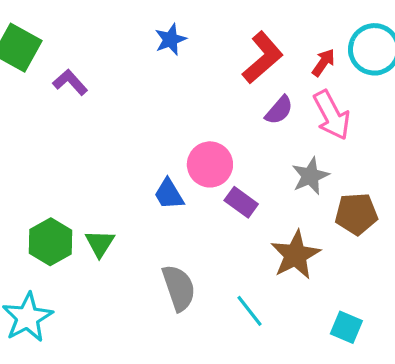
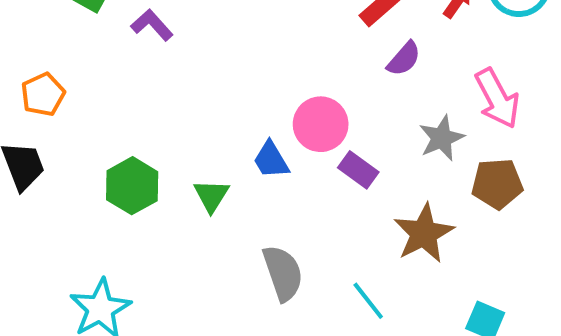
pink arrow: (332, 115) -> (497, 98), moved
green hexagon: (50, 242) -> (132, 186), moved
green triangle: (100, 243) -> (211, 196), moved

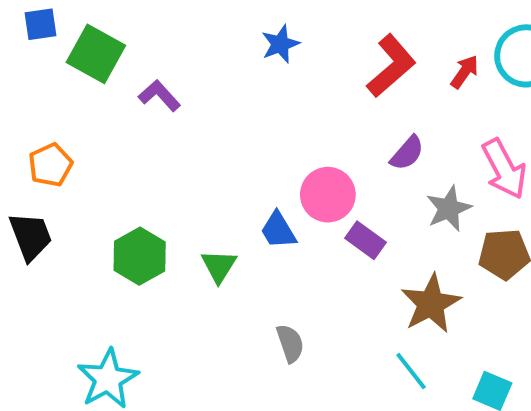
purple semicircle: (404, 59) -> (407, 153), moved
gray semicircle: (283, 273) -> (290, 343), size x0.7
cyan line: (368, 301) -> (411, 371), moved

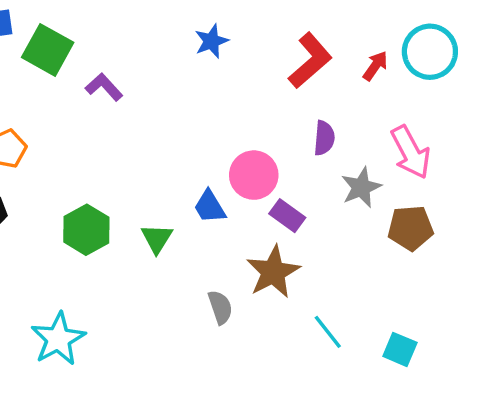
purple semicircle: (407, 153) -> (324, 138), turned -36
brown star: (431, 304) -> (273, 272), moved

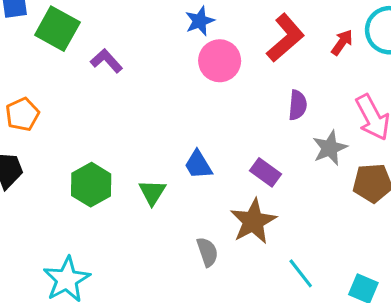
pink circle: (254, 175) -> (220, 61), moved

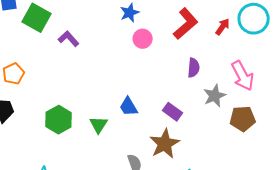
pink circle: (220, 61) -> (143, 39), size x0.7

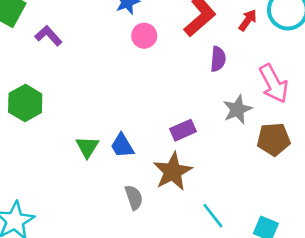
purple semicircle: (194, 68) -> (218, 59), moved
blue trapezoid: (129, 107) -> (122, 146), moved
purple rectangle: (173, 112) -> (183, 130), turned -60
green hexagon: (59, 120) -> (25, 103), moved

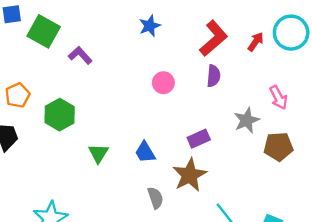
pink circle: (144, 36) -> (163, 83), moved
purple semicircle: (218, 59) -> (214, 76), moved
pink arrow: (274, 84) -> (279, 98), size x0.7
green triangle: (87, 147) -> (98, 153), moved

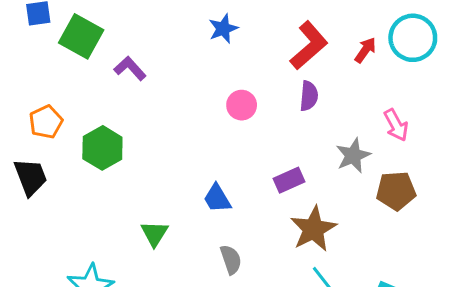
green triangle: (98, 153) -> (154, 234), moved
brown star: (190, 175) -> (313, 229), moved

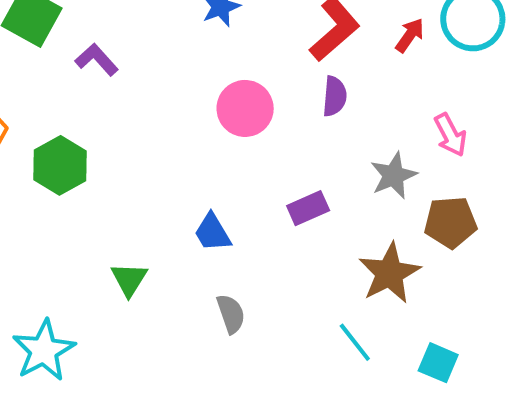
pink circle: (242, 105) -> (245, 108), size x1.4
brown star: (313, 229) -> (389, 273), moved

